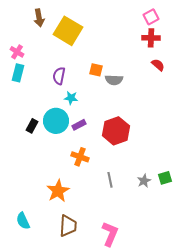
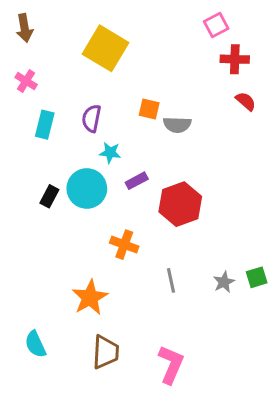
pink square: (151, 17) -> (216, 25), moved
brown arrow: (39, 18) -> (25, 28), moved
cyan rectangle: (18, 73) -> (45, 125), moved
purple rectangle: (79, 125) -> (137, 181), moved

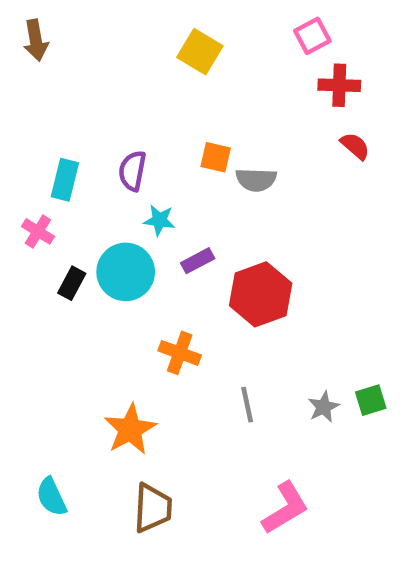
yellow square: (106, 48) -> (200, 52), moved, size x0.7
pink cross: (26, 81) -> (38, 231), moved
pink L-shape: (171, 365) -> (285, 508), moved, turned 36

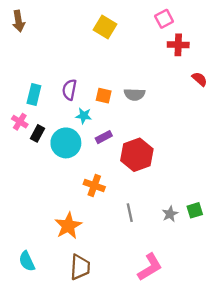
red semicircle: (355, 146) -> (200, 79), moved
orange square: (216, 157) -> (104, 96), moved
black rectangle: (72, 283) -> (37, 133), moved

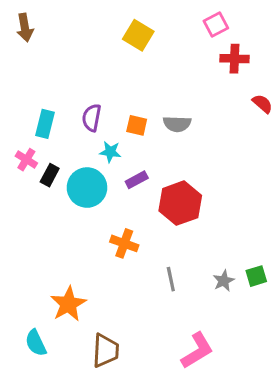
orange star: (68, 226) -> (68, 304), moved

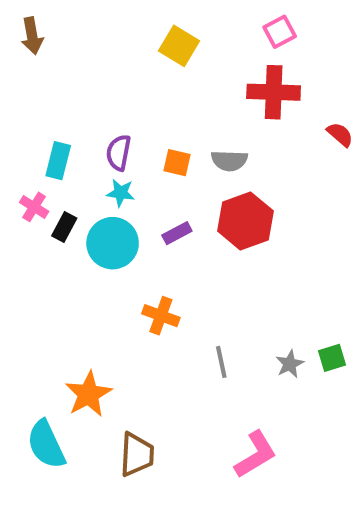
red cross: (235, 59) -> (274, 92), moved, size x1.4
cyan star: (110, 152) -> (121, 193), moved
red hexagon: (180, 203) -> (245, 221), moved
cyan semicircle: (36, 343) -> (46, 444), size x1.4

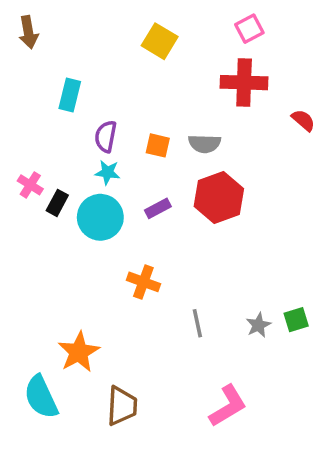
cyan rectangle: (58, 161) -> (70, 95), moved

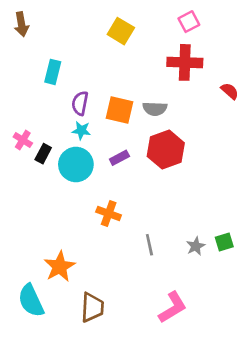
orange square: (158, 145) -> (119, 110), size x1.5

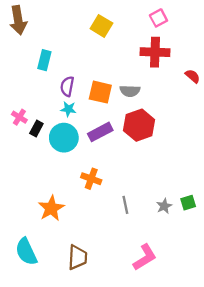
brown arrow: (21, 24) -> (18, 20), size x1.4
purple rectangle: (119, 158) -> (100, 132), size x1.5
orange star: (60, 267) -> (51, 208), moved

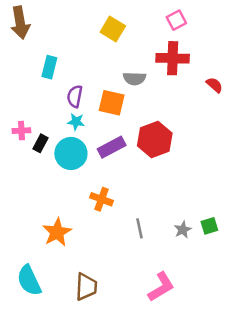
gray semicircle: (130, 91) -> (134, 79), moved
pink cross: (19, 117) -> (21, 131), turned -35

